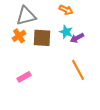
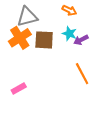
orange cross: (19, 36) -> (20, 38), size x1.5
pink rectangle: (24, 77) -> (19, 88), moved

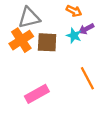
purple arrow: (81, 40) -> (86, 29), moved
pink rectangle: (19, 88) -> (37, 94), moved, size x1.5

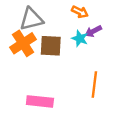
orange line: (87, 78) -> (94, 85), turned 35
pink rectangle: (37, 94) -> (40, 101), turned 35

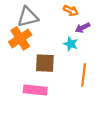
cyan star: (80, 39) -> (71, 44), moved
brown square: (51, 46) -> (45, 63), moved

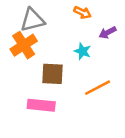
purple arrow: (83, 28) -> (108, 33), moved
orange line: (84, 75) -> (98, 88), turned 55

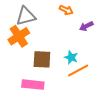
cyan star: (83, 51) -> (71, 57), moved

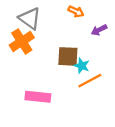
gray triangle: (26, 16) -> (30, 18), turned 50
brown square: (42, 59) -> (68, 56), moved

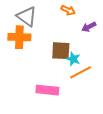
orange cross: (22, 41) -> (19, 37), turned 35
pink rectangle: (38, 97) -> (47, 90), moved

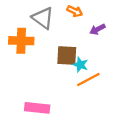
gray triangle: (27, 16) -> (43, 18), moved
pink rectangle: (47, 90) -> (37, 108), moved

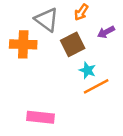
orange arrow: (75, 11) -> (81, 12), turned 98
brown square: (67, 56) -> (73, 44), moved, turned -30

